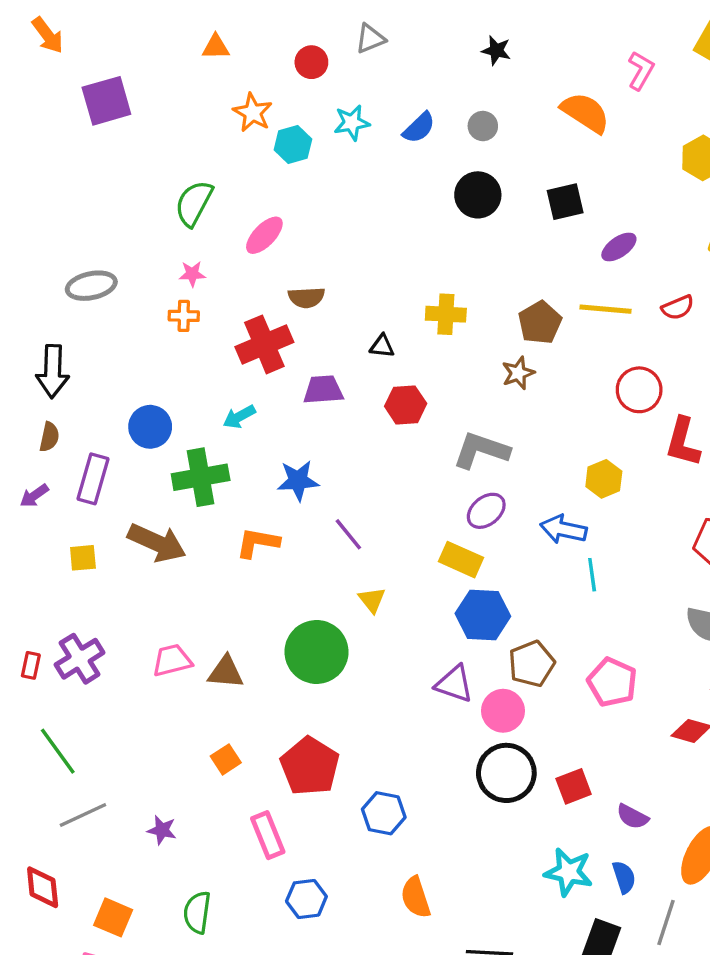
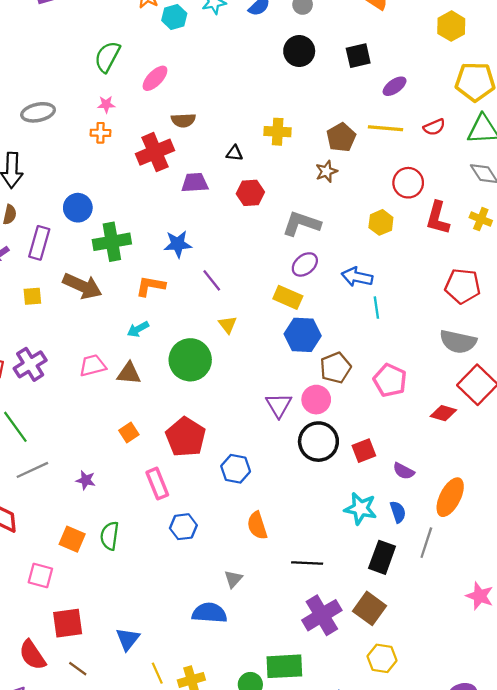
cyan arrow: (239, 417) -> (138, 329), moved
yellow hexagon: (604, 479) -> (381, 222), moved
purple triangle: (454, 684) -> (279, 405), moved, turned 40
orange square: (113, 917) -> (72, 539), moved

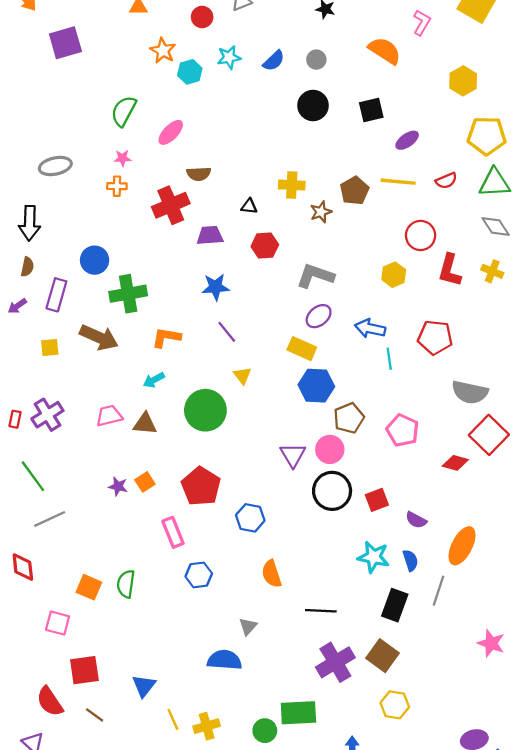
brown star: (326, 171) -> (321, 212), moved
blue star: (178, 244) -> (216, 287), moved
red pentagon: (463, 286) -> (435, 337), moved
purple star: (86, 480) -> (118, 486), moved

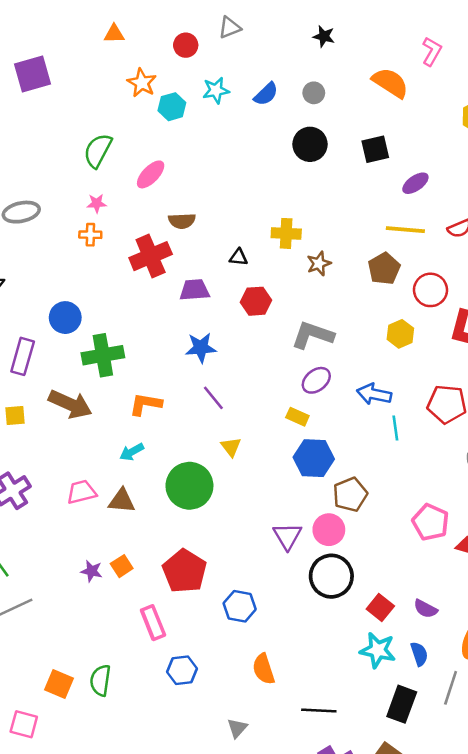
brown pentagon: (354, 191) -> (384, 269), moved
yellow rectangle: (302, 349) -> (297, 417), size x0.7
pink pentagon: (403, 430) -> (431, 522), moved
red square: (377, 500) -> (380, 608), moved, turned -30

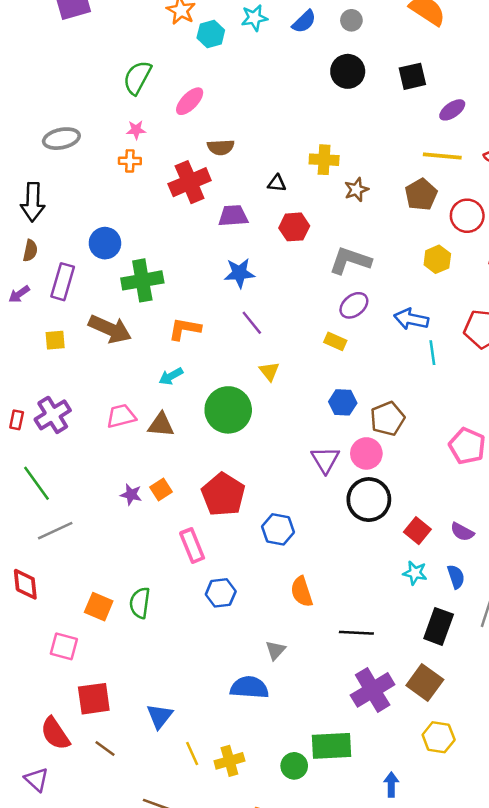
blue hexagon: (314, 458) -> (343, 402), moved, size x0.7
cyan star: (378, 650) -> (415, 573), size x0.7

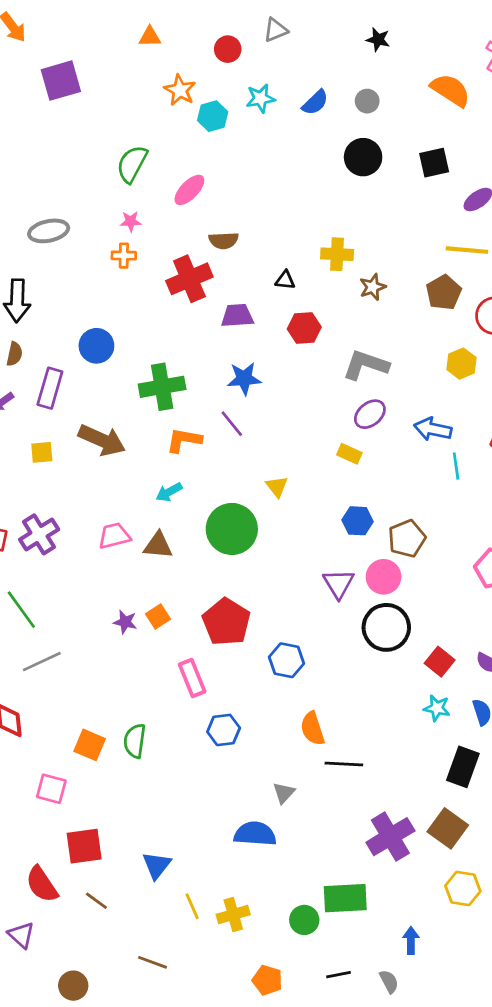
green cross: (142, 280) -> (162, 387), moved
purple line: (252, 323) -> (232, 424), moved
black line: (356, 633) -> (344, 764), moved

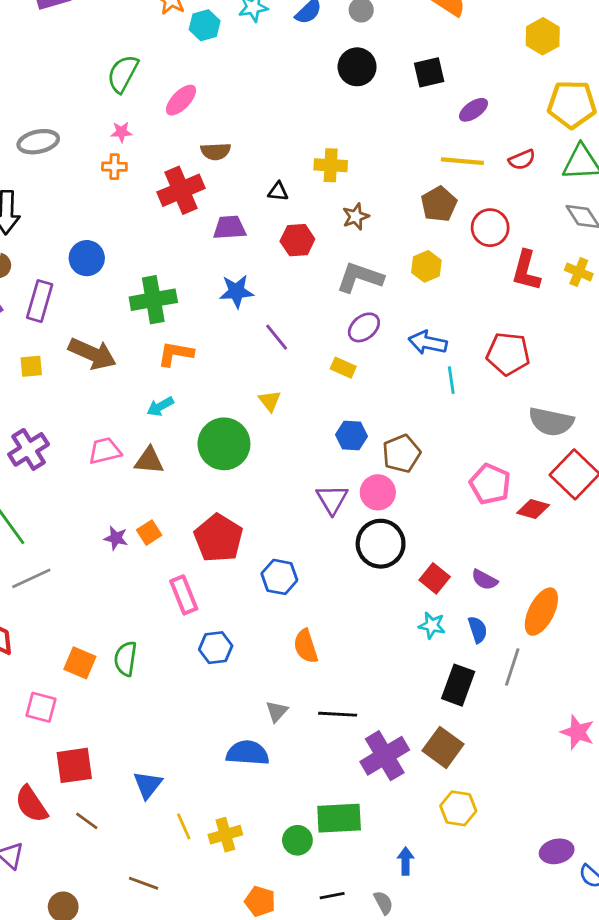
brown star: (373, 287) -> (356, 217), moved
yellow hexagon: (461, 364) -> (426, 266), moved
purple line: (232, 424) -> (277, 337), moved
black line: (344, 764) -> (338, 714), moved

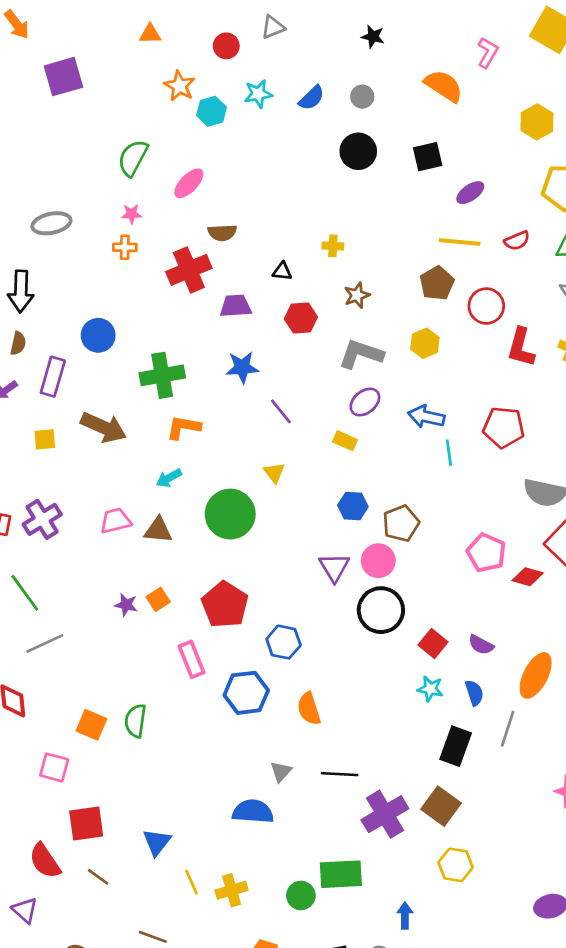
yellow cross: (331, 165) -> (333, 246), size x0.7
blue hexagon: (216, 648) -> (246, 693), moved, size x1.4

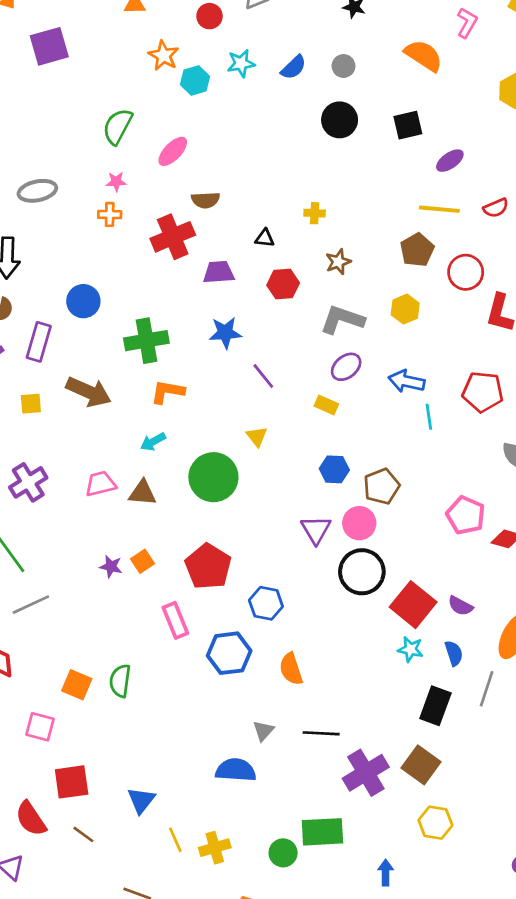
red square: (433, 643) -> (413, 605), size x1.6

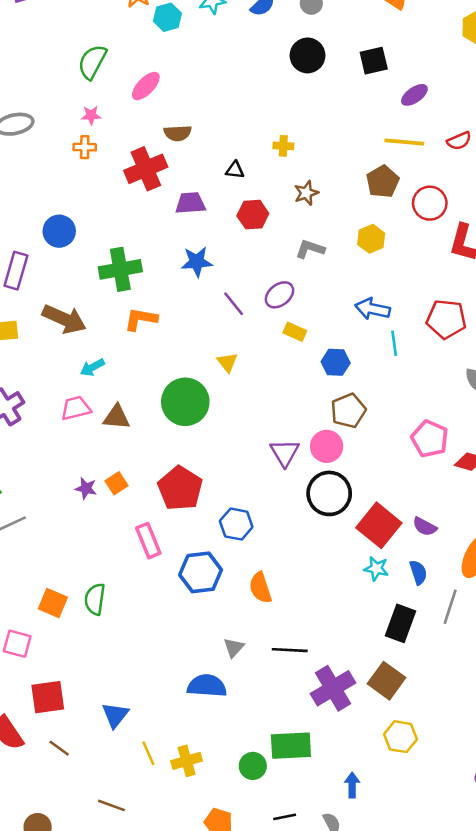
gray L-shape: (342, 320) -> (310, 249), size x0.7
purple ellipse: (346, 367) -> (279, 295), moved
cyan arrow: (153, 442) -> (92, 367), moved
blue hexagon: (334, 469) -> (336, 362), moved

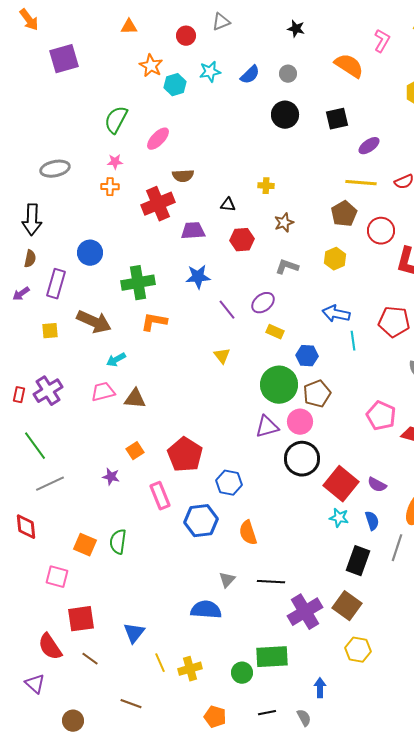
green circle: (185, 402) -> (279, 385), moved
purple triangle: (285, 453) -> (267, 427), turned 45
purple star: (86, 488) -> (111, 477), moved

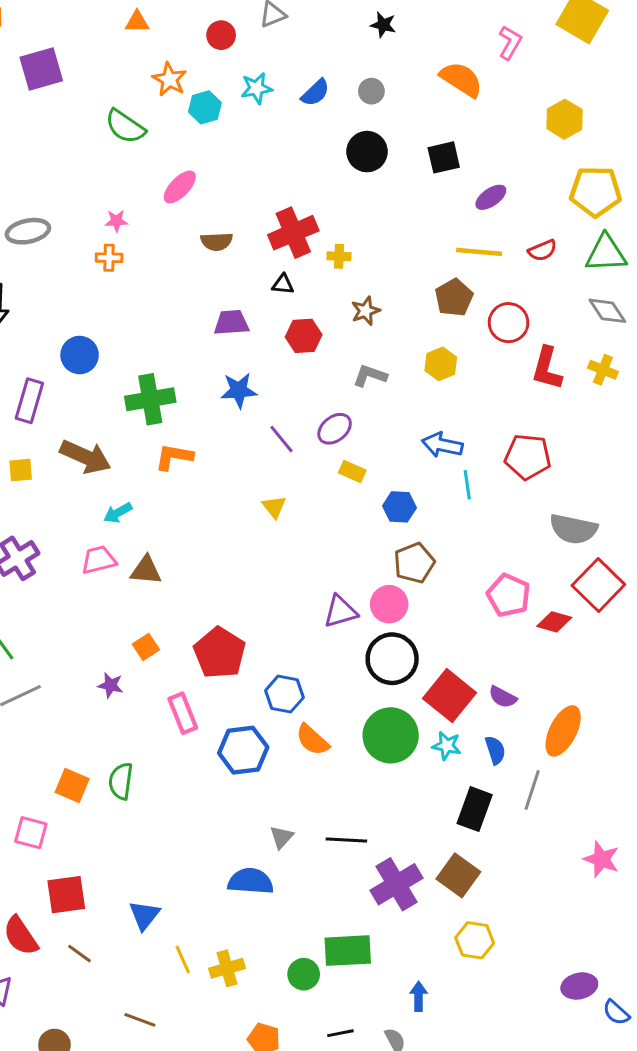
green semicircle: (116, 120) -> (125, 127), moved, turned -84
red cross: (158, 204) -> (293, 233), moved
green circle: (279, 385) -> (391, 735), moved
orange semicircle: (248, 533) -> (312, 740), moved, turned -30

